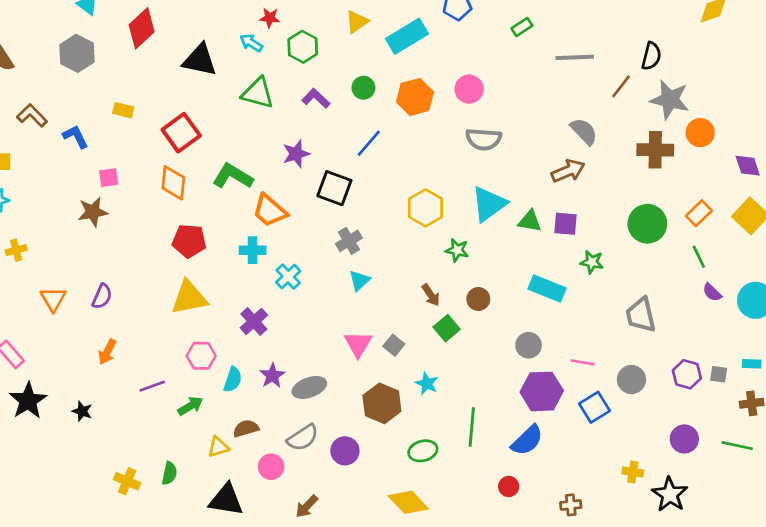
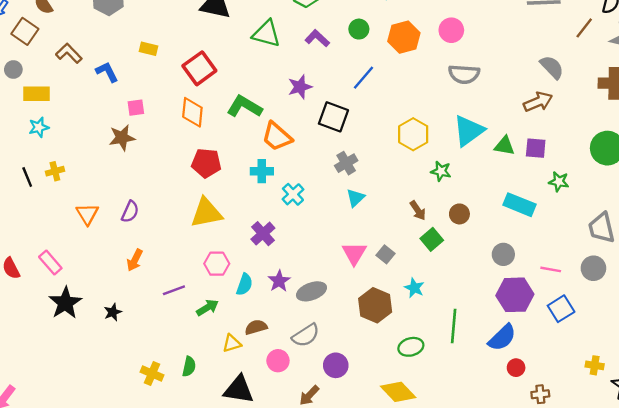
gray circle: (631, 380) -> (593, 268), moved
black star: (82, 411) -> (113, 312), turned 30
purple circle: (345, 451) -> (336, 365), moved
red circle: (509, 487) -> (516, 368), moved

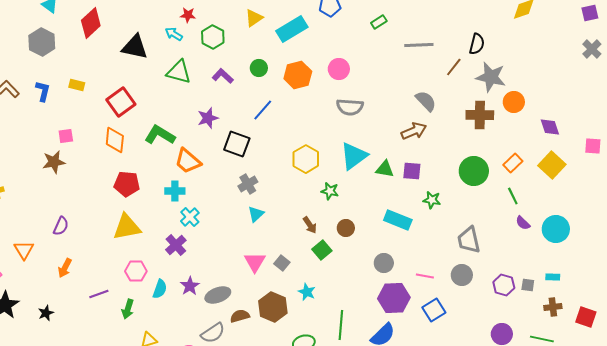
blue L-shape: (107, 72) -> (43, 91), moved, turned 40
cyan cross: (293, 194) -> (190, 217), moved
orange triangle: (87, 214) -> (24, 250), moved
green arrow: (207, 308) -> (128, 309), turned 138
brown semicircle: (256, 327) -> (240, 316), moved

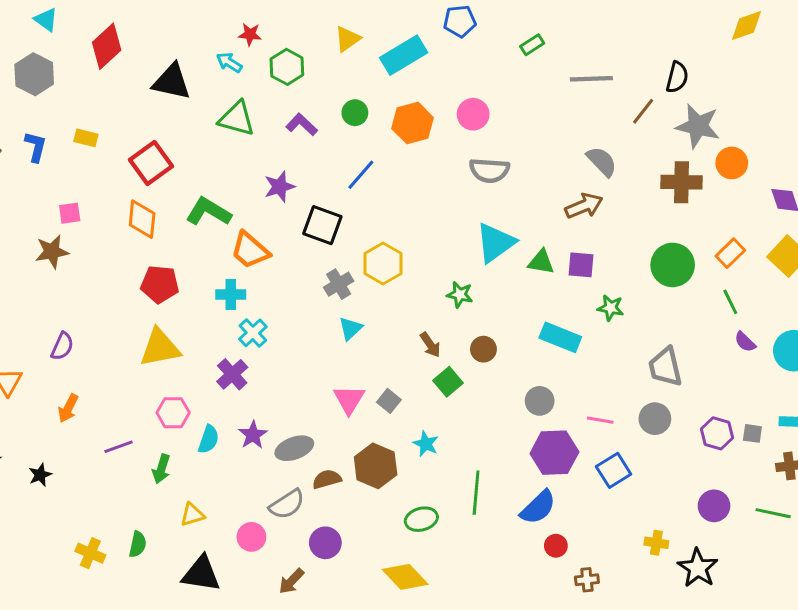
yellow hexagon: (306, 159) -> (383, 263), moved

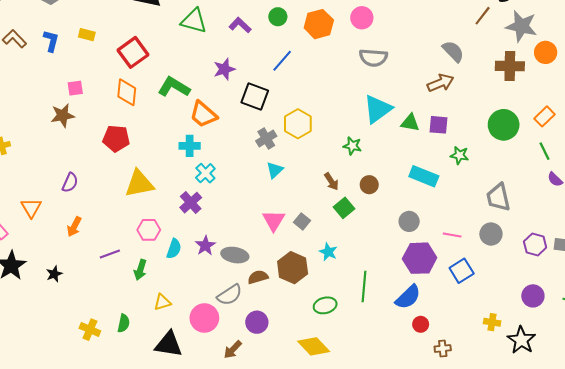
red pentagon: (160, 284) -> (116, 138), moved
gray ellipse: (294, 448) -> (235, 255), turned 30
pink circle: (251, 537) -> (204, 318), size x1.4

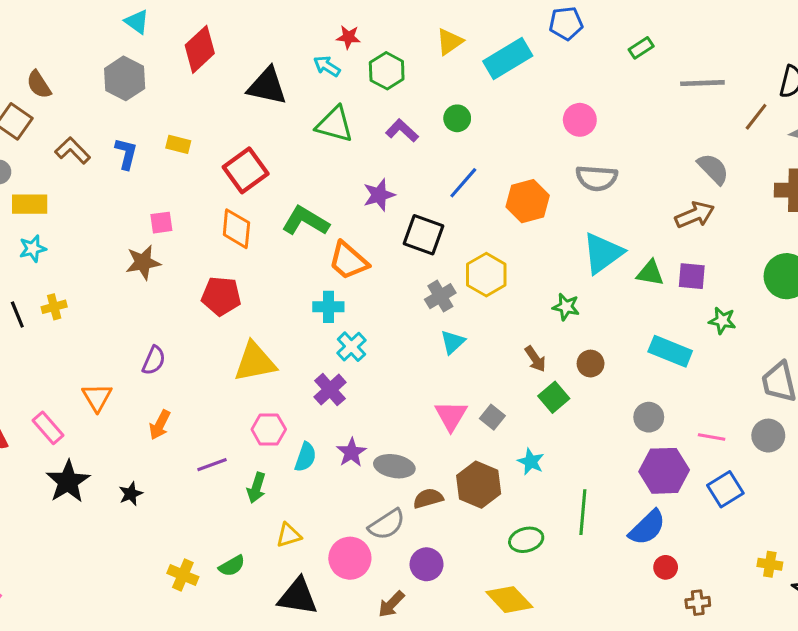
orange hexagon: (319, 24) -> (528, 201), moved
green semicircle: (124, 323) -> (232, 566), turned 48

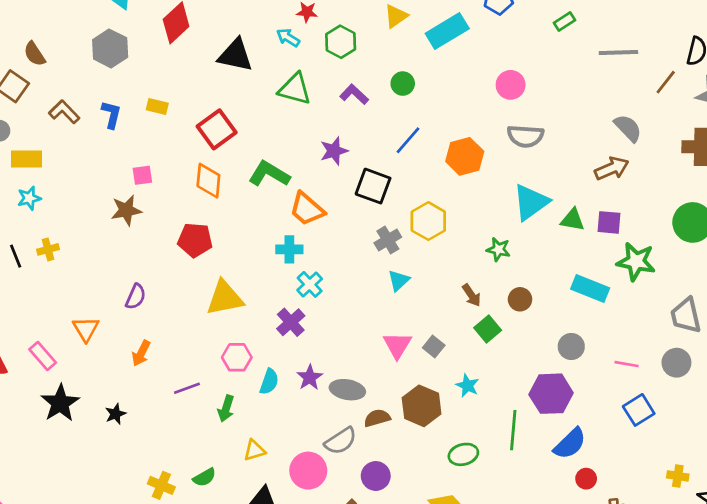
green star: (722, 321) -> (636, 262), size x1.6
purple hexagon: (664, 471) -> (551, 394), moved

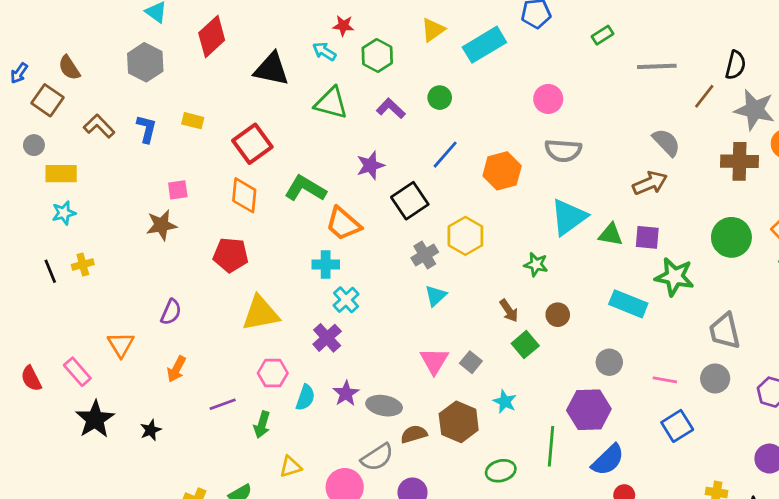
black square: (373, 186) -> (410, 201), turned 36

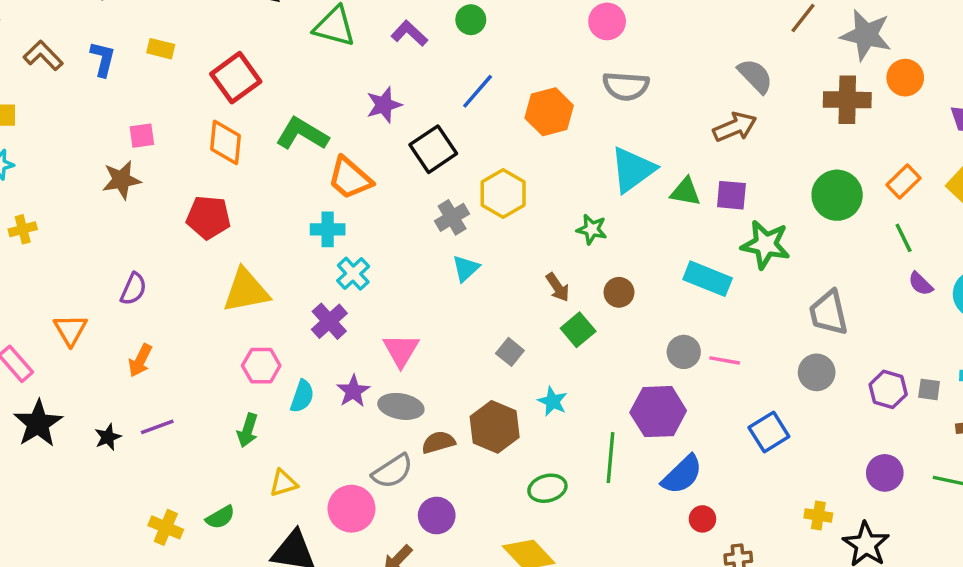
pink triangle: (434, 361) -> (401, 350), moved
pink line: (665, 380) -> (725, 360), moved
purple line: (223, 404) -> (157, 427), moved

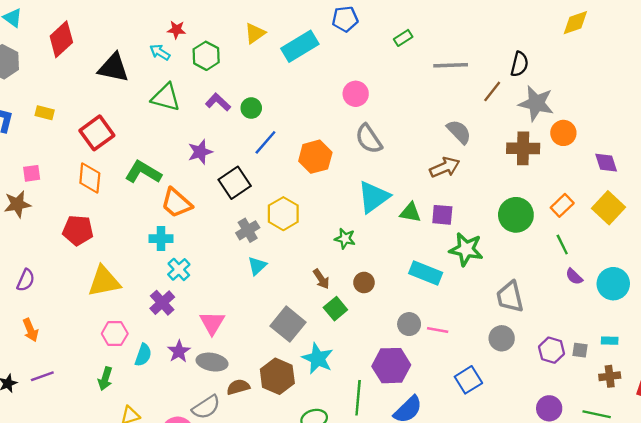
green circle: (471, 20) -> (251, 108), moved
gray semicircle: (626, 86) -> (369, 139), turned 52
gray square: (510, 352) -> (288, 324), size x1.8
orange arrow: (140, 360) -> (30, 330), turned -50
cyan star: (553, 401) -> (318, 358), size x1.5

